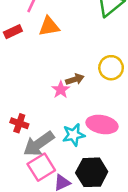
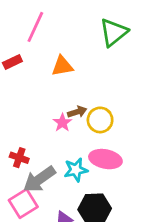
orange triangle: (49, 26) -> (62, 66), moved
yellow circle: (111, 68) -> (100, 120), moved
pink square: (41, 167) -> (23, 204), moved

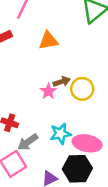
pink ellipse: (105, 159) -> (87, 143), moved
gray arrow: (39, 179) -> (28, 142), size x0.7

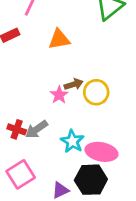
cyan star: (60, 134) -> (72, 141), turned -30
gray arrow: (28, 142) -> (37, 129), moved

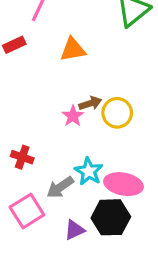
gray arrow: (37, 129) -> (60, 187), moved

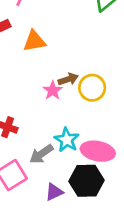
orange triangle: (73, 50) -> (34, 41), moved

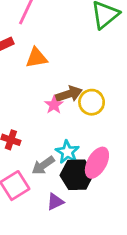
brown arrow: (68, 79) -> (69, 94), size x1.4
pink ellipse: (98, 151) -> (97, 163), turned -72
black hexagon: (86, 181) -> (77, 175), moved

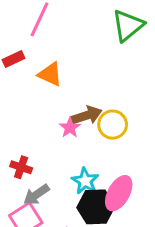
orange triangle: (36, 58) -> (50, 74), turned 35
gray arrow: (43, 165) -> (36, 195), moved

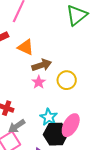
brown arrow: (87, 115) -> (42, 65), moved

